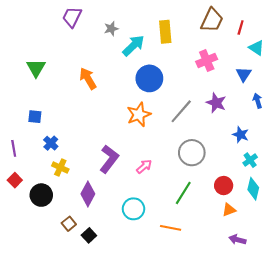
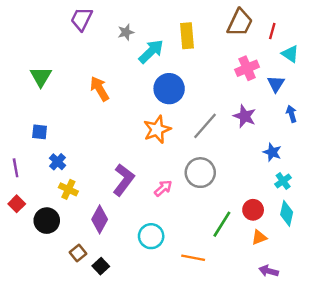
pink cross: (207, 60) -> (247, 68), moved
gray circle: (192, 153) -> (200, 173), moved
green line: (183, 193) -> (222, 224), moved

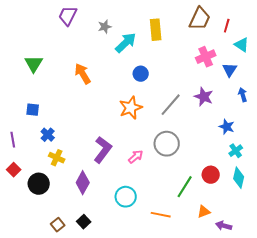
blue circle: (169, 89) -> (141, 74), size x0.6
orange triangle: (259, 237) -> (204, 212), moved
brown square: (78, 253) -> (58, 225), moved

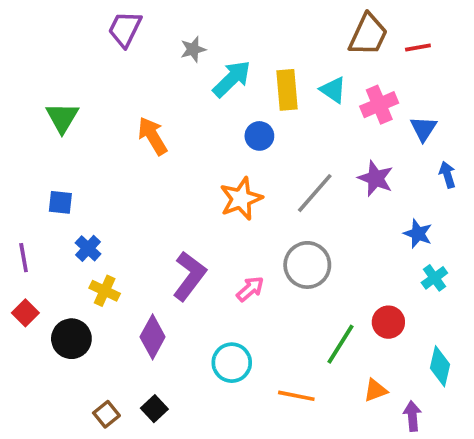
red line: (227, 26) -> (418, 48), turned 64
yellow rectangle: (156, 30) -> (287, 90), moved
cyan triangle: (242, 45) -> (333, 90), moved
cyan diamond: (239, 178) -> (440, 366), moved
purple arrow: (224, 226) -> (412, 416), turned 70

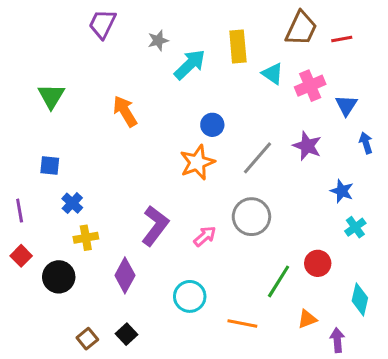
yellow rectangle: (287, 90) -> (238, 47), moved
blue circle: (259, 136) -> (212, 125), moved
yellow cross: (105, 291) -> (86, 238), turned -35

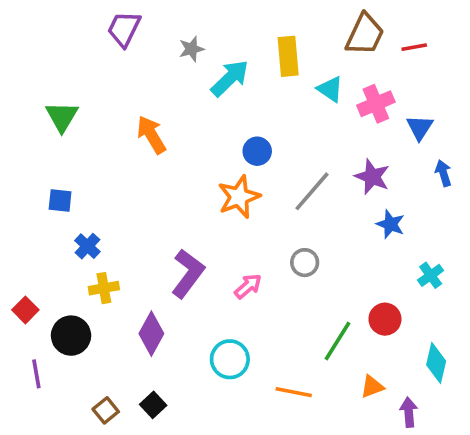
blue star: (342, 191) -> (390, 224), moved
purple line: (20, 211) -> (36, 374), moved
gray circle: (251, 217) -> (305, 263), size x0.6

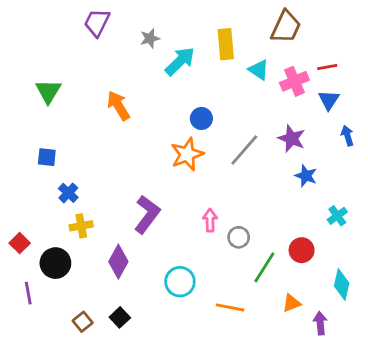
red line: (414, 47) -> (327, 67), moved
gray circle: (305, 263) -> (239, 237), moved
pink arrow: (248, 286) -> (210, 220), moved, turned -50

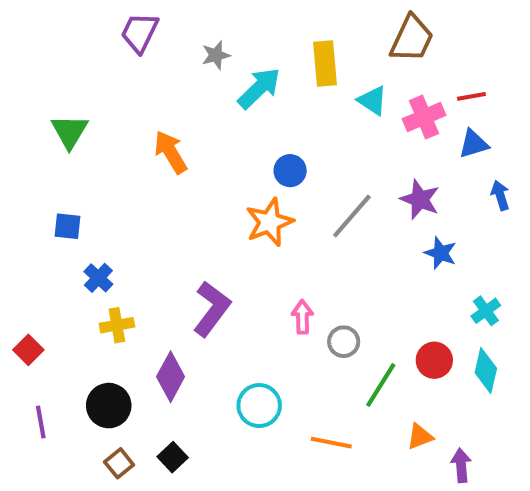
blue triangle: (329, 100) -> (473, 144), turned 40
black circle: (55, 263) -> (109, 406), moved
cyan diamond: (342, 285) -> (486, 371), moved

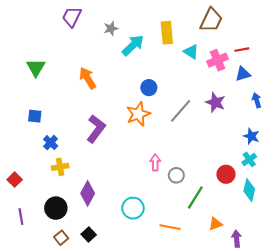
blue star: (440, 253) -> (251, 136), moved
purple L-shape: (212, 309) -> (96, 129), moved
red circle: (434, 360) -> (226, 174), moved

